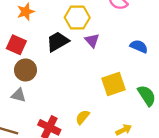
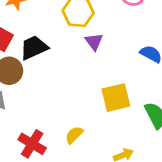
black trapezoid: (58, 41) -> (34, 48), moved

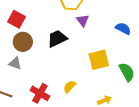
black trapezoid: (34, 48) -> (57, 38), moved

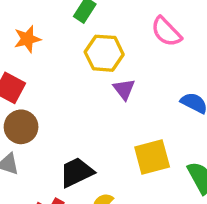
black trapezoid: (57, 38) -> (77, 172), moved

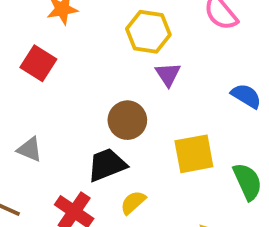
brown circle: (21, 127) -> (127, 120), moved

